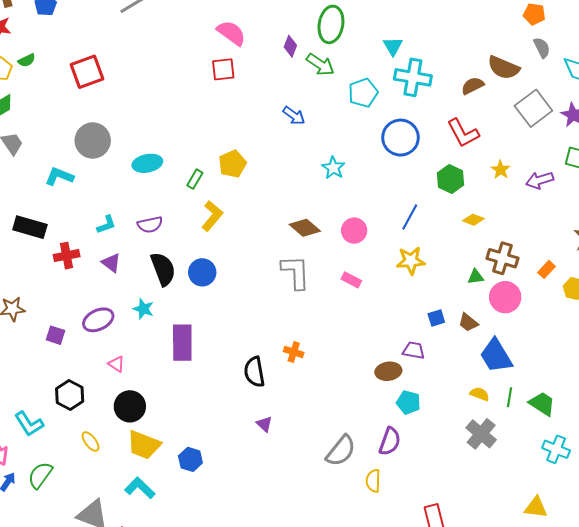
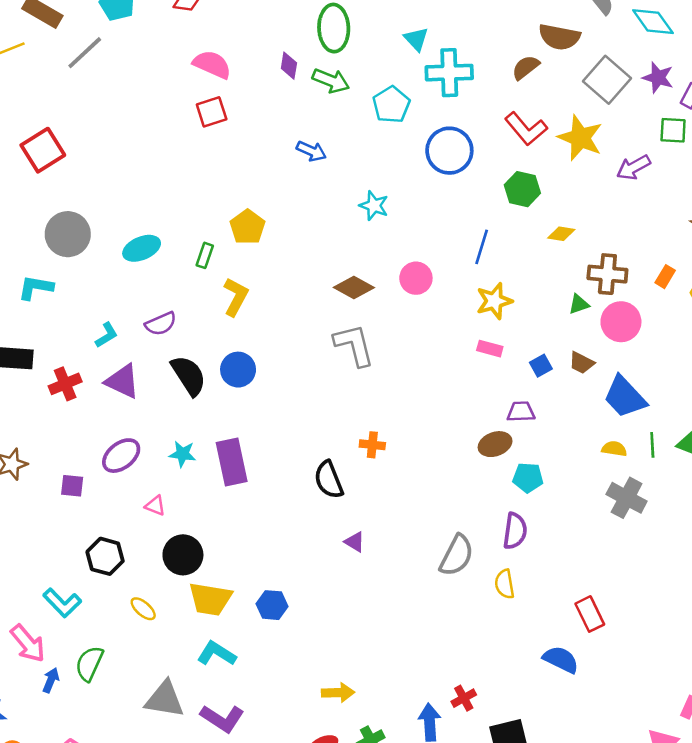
yellow star: (501, 170) -> (580, 138), moved, size x1.8
purple triangle: (111, 263) -> (123, 381), size x1.4
pink rectangle: (351, 280) -> (490, 349), moved
cyan star: (143, 309) -> (182, 454), moved

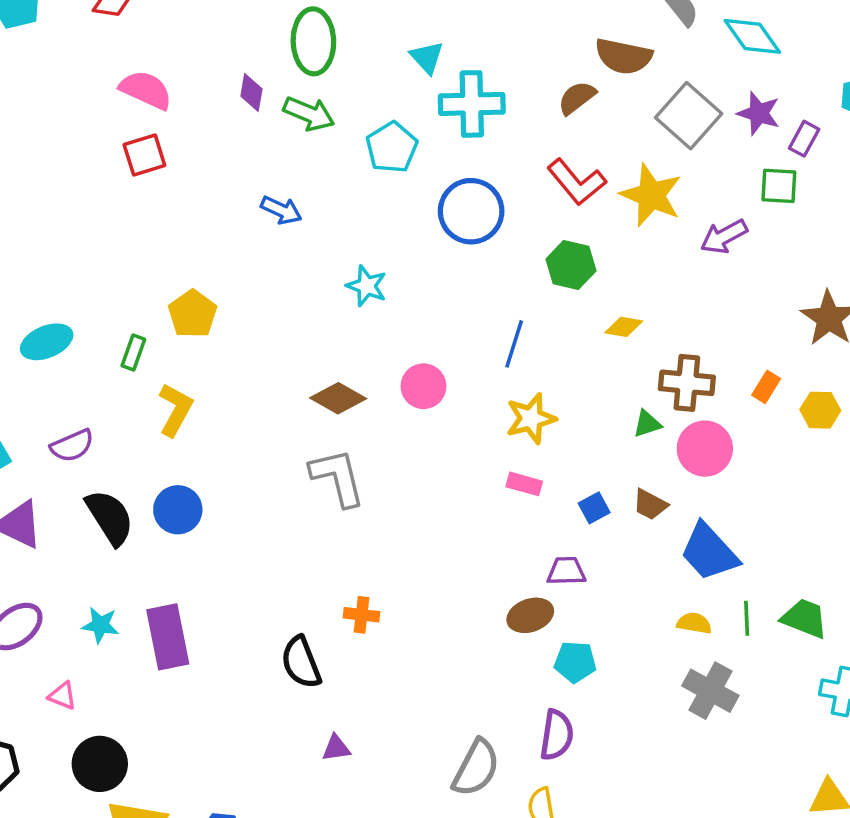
purple triangle: (355, 542) -> (336, 748), turned -40

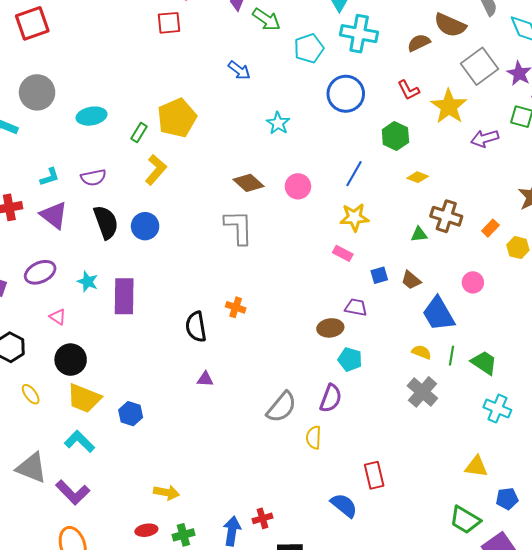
red L-shape: (577, 182) -> (409, 90), size x0.7
yellow pentagon: (193, 314) -> (177, 118), size x1.4
pink circle: (705, 449) -> (473, 282), moved, size x0.7

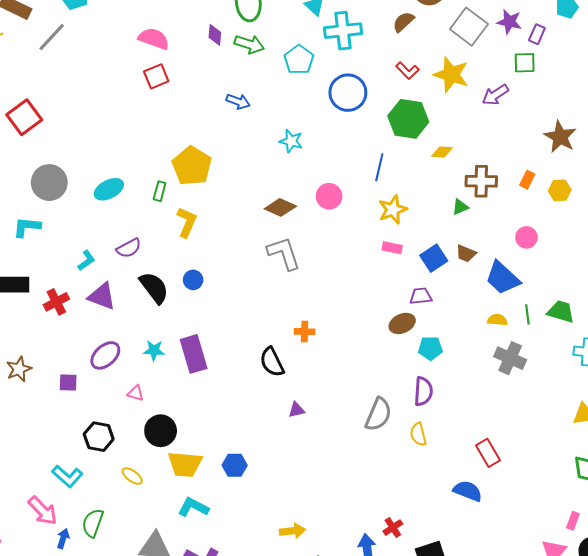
green hexagon: (395, 136) -> (408, 119), size x1.4
blue circle: (145, 226) -> (193, 280), size x0.7
blue square: (379, 275) -> (434, 258), size x1.5

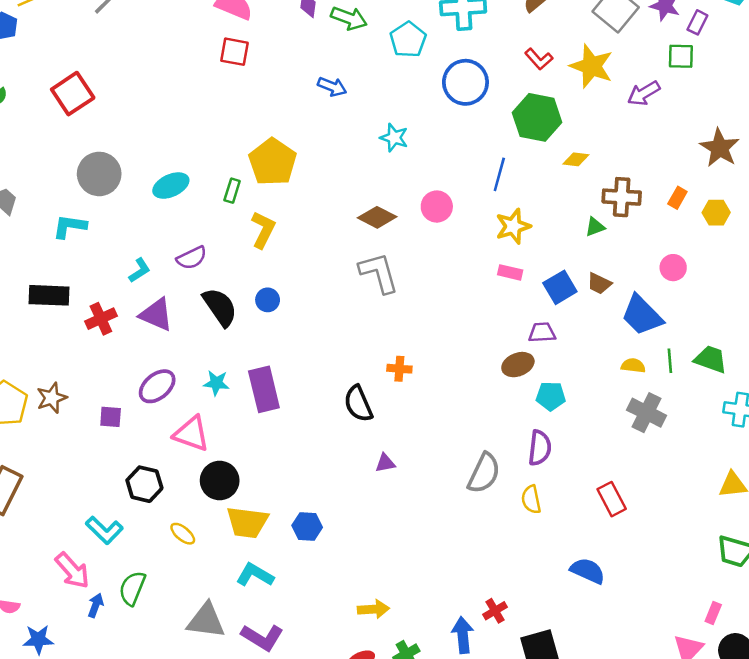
red square: (156, 76) -> (235, 52), turned 30
pink triangle: (136, 393) -> (191, 434), size x1.8
red rectangle: (488, 453) -> (612, 499), moved

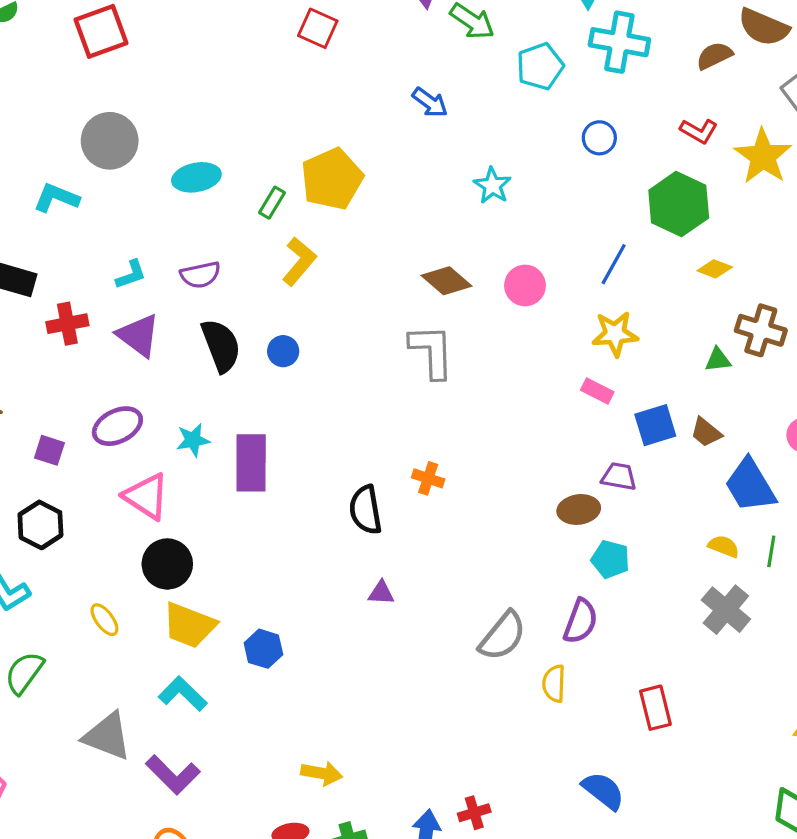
red L-shape: (539, 59) -> (699, 131), turned -32
blue circle: (465, 82) -> (599, 138), size x0.6
cyan star: (216, 383) -> (193, 440), turned -30
black hexagon: (144, 484) -> (40, 525), moved

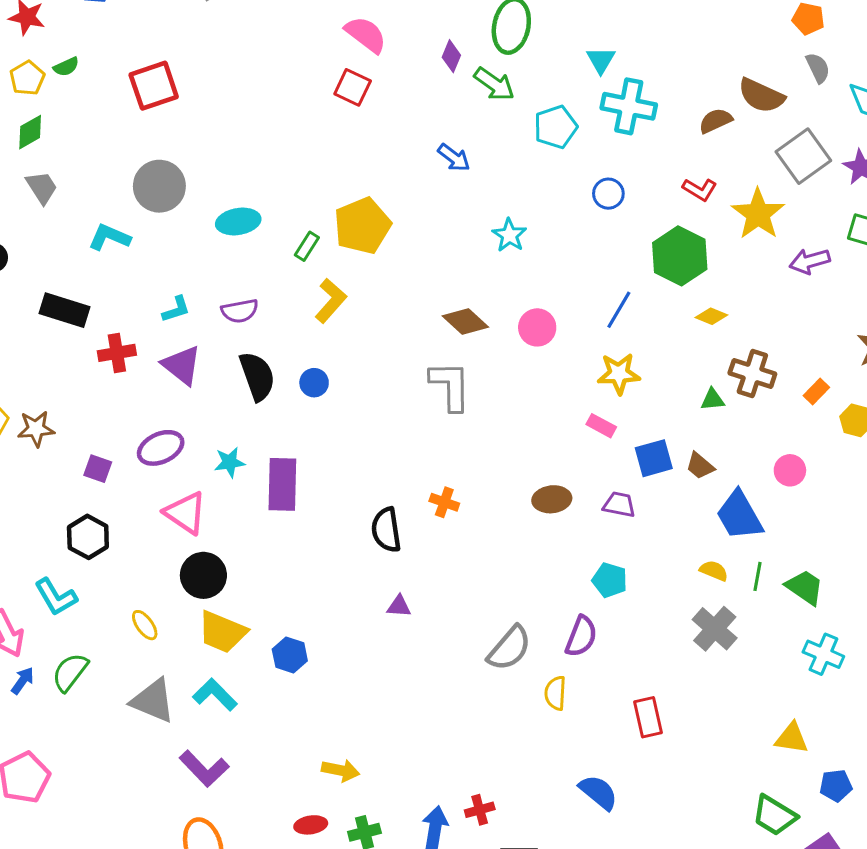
brown ellipse: (579, 509) -> (552, 499), moved
gray triangle: (107, 736) -> (153, 701), moved

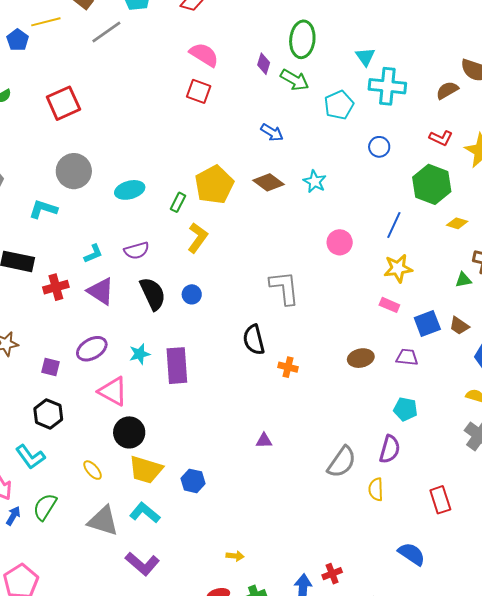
brown diamond: (465, 322) -> (269, 182), moved
black semicircle: (386, 530) -> (254, 340), moved
yellow arrow: (341, 770) -> (235, 556), size x0.7

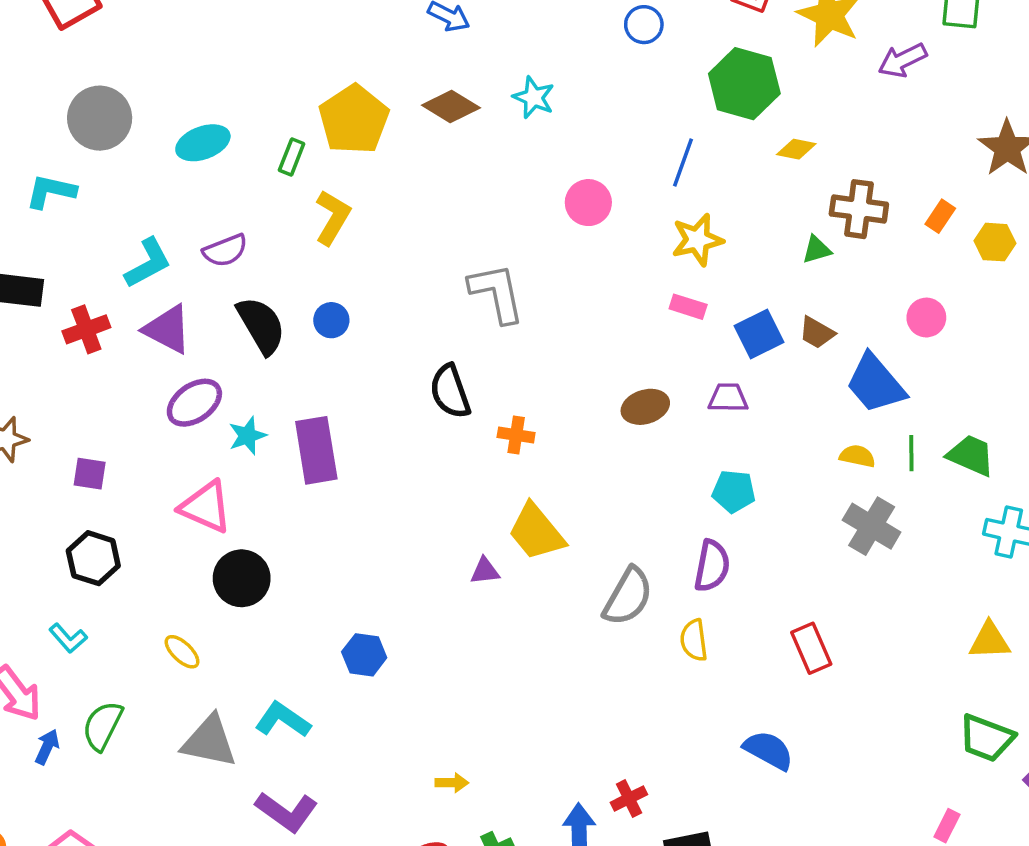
cyan L-shape: (93, 254) -> (148, 263), size x1.4
purple ellipse: (92, 349) -> (194, 403), moved
cyan L-shape: (30, 457) -> (68, 638), size x0.7
yellow trapezoid: (146, 470) -> (536, 532), moved, turned 39

